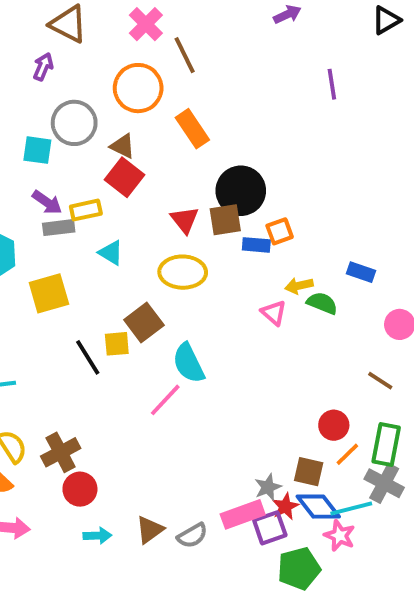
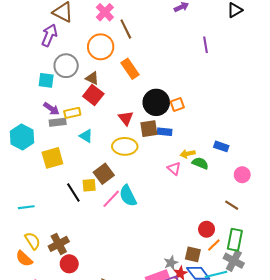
purple arrow: (43, 67) -> (49, 35), size x1.5
brown square: (225, 220) -> (149, 129), moved
orange square: (280, 231) -> (177, 104), moved
pink line: (165, 400) -> (111, 199), moved

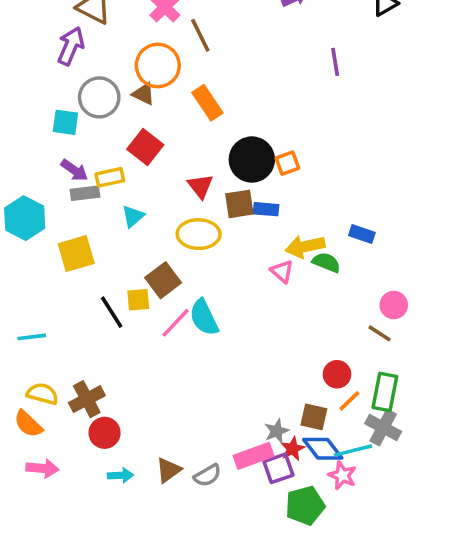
brown triangle: (92, 78) -> (144, 94), moved
cyan triangle: (86, 136) -> (133, 216), turned 48
yellow arrow: (188, 154) -> (305, 246), size x1.5
pink circle: (242, 175) -> (394, 305), moved
yellow semicircle: (32, 241) -> (42, 394), turned -42

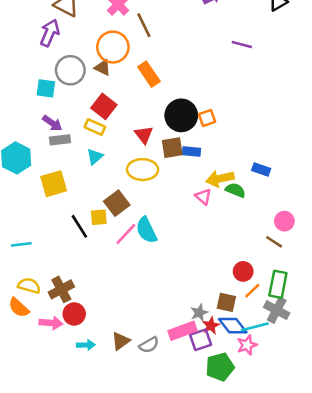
purple line: (335, 62) -> (242, 44), turned -66
yellow rectangle: (110, 177) -> (95, 127), moved, turned 36
pink arrow: (42, 468) -> (51, 323), moved
pink star: (342, 475) -> (247, 345), turned 30

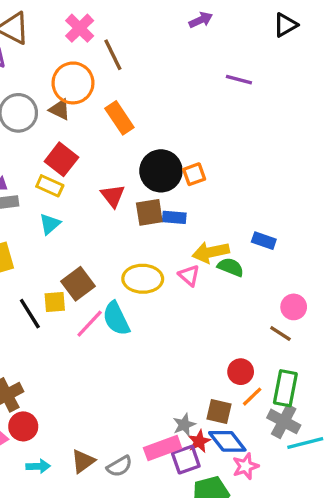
yellow ellipse: (143, 170) -> (143, 279), moved
cyan line: (255, 327) -> (305, 443), moved

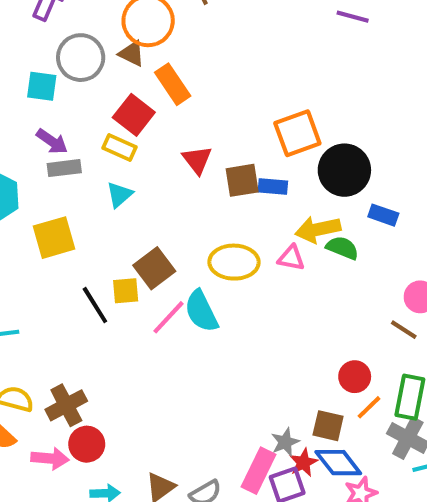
orange rectangle: (119, 118) -> (173, 84), moved
black circle: (161, 171) -> (344, 170), moved
orange square: (194, 174) -> (297, 133), size x1.6
pink triangle: (189, 275) -> (291, 258), turned -30
pink rectangle: (163, 448) -> (259, 471), turned -44

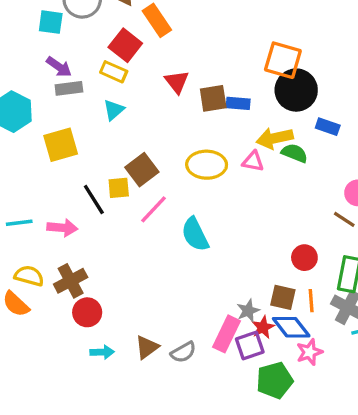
orange square: (297, 133) -> (283, 60), moved, turned 36
cyan semicircle: (201, 311) -> (195, 234), moved
orange line: (369, 407) -> (311, 301), moved, turned -50
pink arrow: (50, 458) -> (62, 228), moved

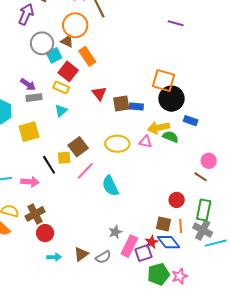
cyan square: (51, 22) -> (54, 55), moved, turned -35
gray star: (248, 311) -> (115, 232), moved
pink star: (309, 352) -> (180, 276), moved

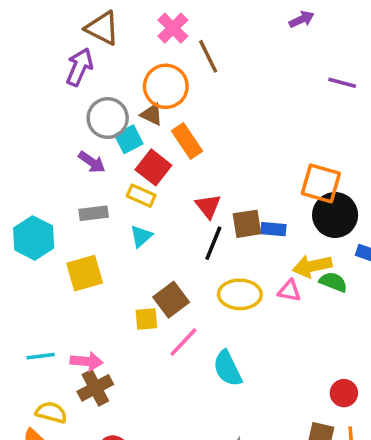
purple arrow: (28, 84) -> (92, 162), moved
black line: (49, 165) -> (213, 243), moved, turned 54
brown cross: (35, 214) -> (95, 388), moved

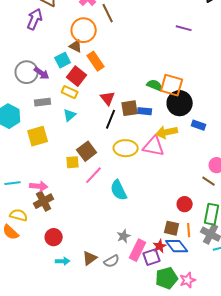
gray circle: (108, 118) -> (27, 72), moved
green semicircle: (333, 282) -> (155, 85), moved
pink triangle: (289, 291) -> (154, 146), size x1.6

